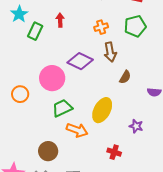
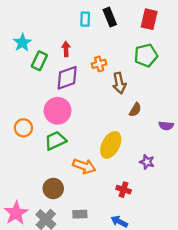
orange cross: (101, 27) -> (99, 64), moved
purple diamond: (80, 61) -> (67, 78), moved, turned -45
green trapezoid: (62, 108) -> (55, 141), moved

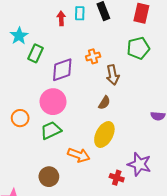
red arrow: (66, 49) -> (61, 18), moved
brown semicircle: (135, 110) -> (104, 103), moved
purple star: (147, 162) -> (139, 164), moved, size x1.6

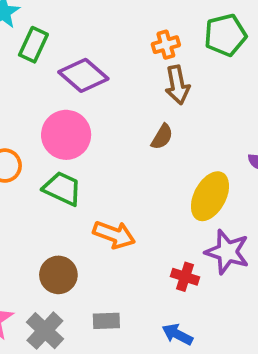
orange cross: (93, 56) -> (166, 45), moved
purple diamond: (62, 70) -> (83, 75), turned 60
green trapezoid: (51, 130) -> (62, 189), turned 50
yellow ellipse: (104, 135) -> (210, 196), moved

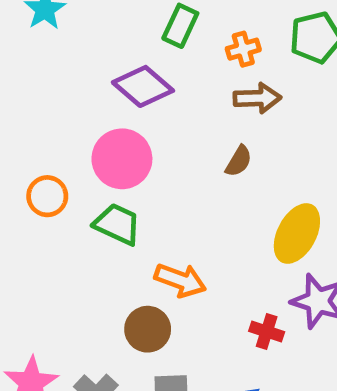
green rectangle: (33, 45) -> (180, 26), moved
brown arrow: (177, 85) -> (257, 98), turned -81
brown circle: (58, 275) -> (148, 329), moved

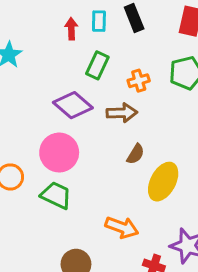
brown arrow: (257, 98) -> (122, 113), moved
yellow ellipse: (297, 233) -> (163, 182), moved
orange arrow: (180, 280) -> (122, 227), moved

